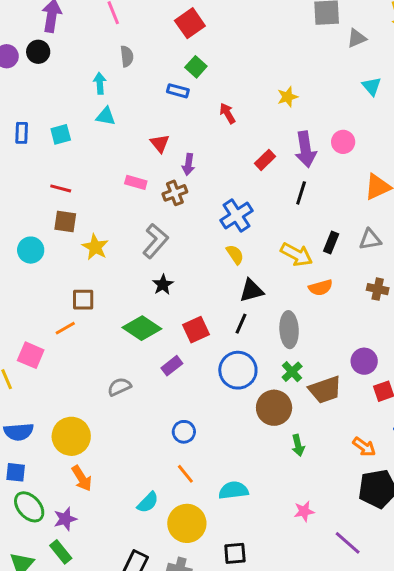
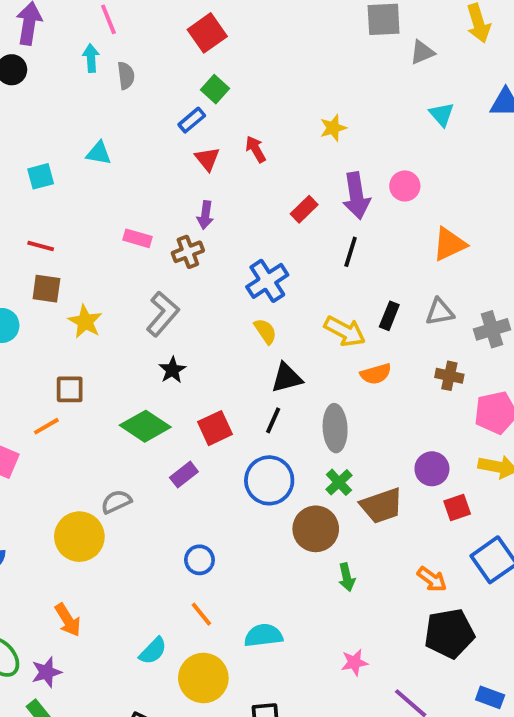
cyan arrow: (100, 83) -> (91, 58), moved
blue rectangle: (178, 91) -> (192, 120), turned -55
red triangle: (160, 143) -> (207, 159), moved
yellow circle: (71, 436) -> (79, 537), moved

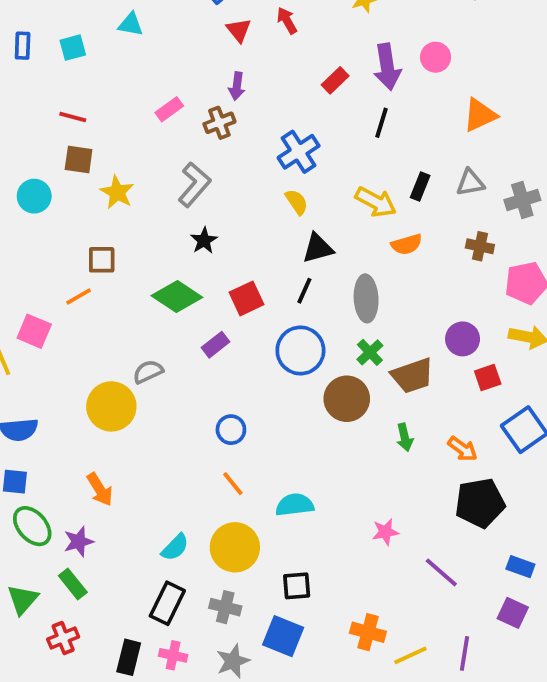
pink rectangle: (138, 238) -> (169, 109), turned -52
green arrow: (347, 577) -> (405, 437), moved
cyan semicircle: (153, 651) -> (175, 547), moved

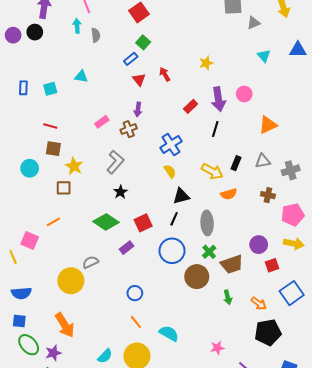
brown square: (102, 260) -> (64, 188), moved
orange arrow: (100, 489) -> (65, 325), size x1.4
cyan semicircle: (295, 505) -> (169, 333), turned 36

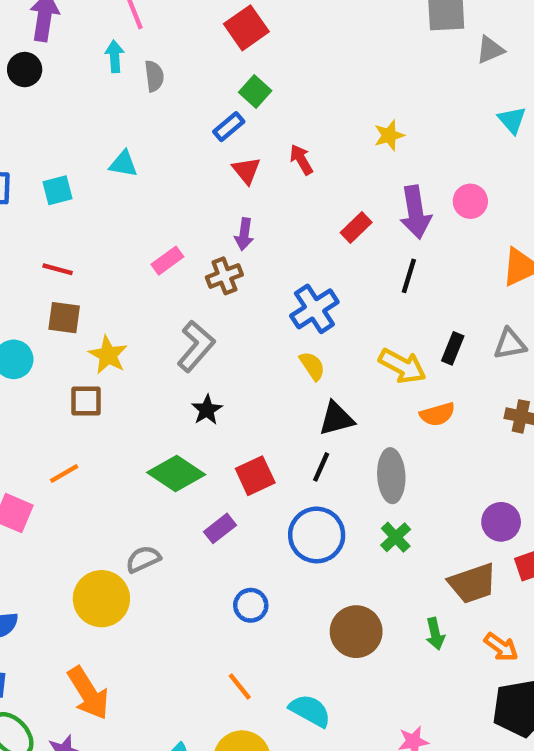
brown trapezoid: (232, 264) -> (473, 583), moved
brown circle: (197, 277) -> (356, 632), moved
blue circle: (135, 293) -> (251, 605), moved

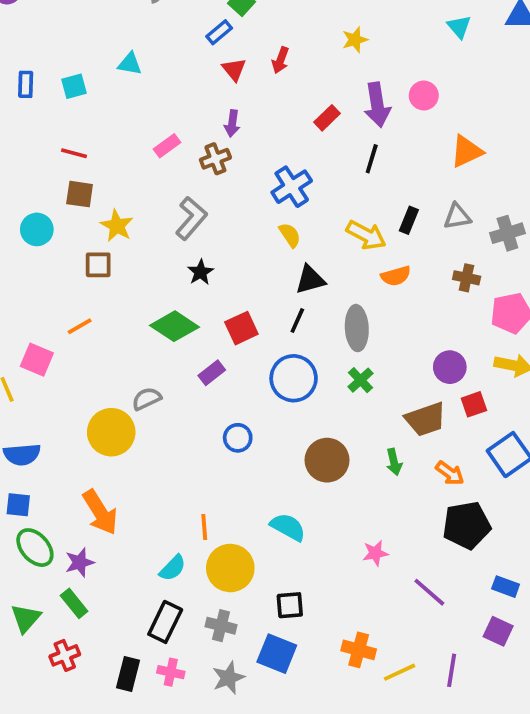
red arrow: (301, 160) -> (281, 60), turned -130
orange line: (240, 686) -> (204, 527), moved, turned 35

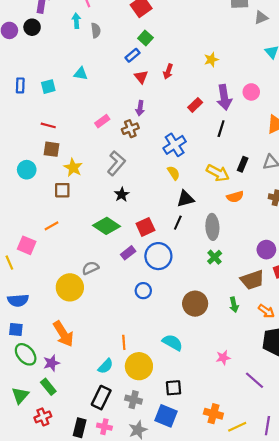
blue circle: (294, 378) -> (158, 256), moved

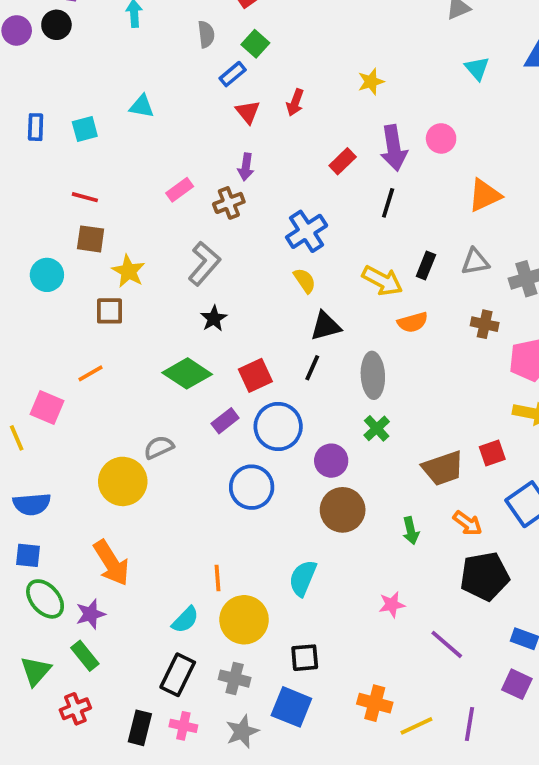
gray semicircle: (96, 30) -> (206, 34), moved
purple circle: (266, 250) -> (331, 461), moved
blue circle: (143, 291) -> (252, 487), size x1.5
green arrow: (234, 305) -> (411, 531), moved
cyan semicircle: (172, 342) -> (303, 578), turned -96

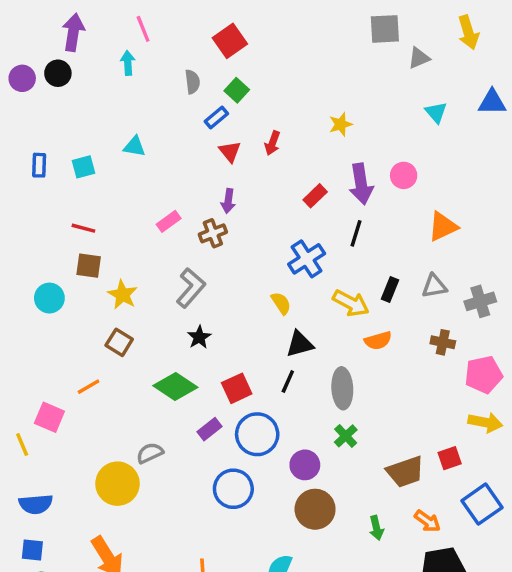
blue cross: (307, 231) -> (307, 259), moved
brown square: (109, 311) -> (119, 342), moved, turned 32

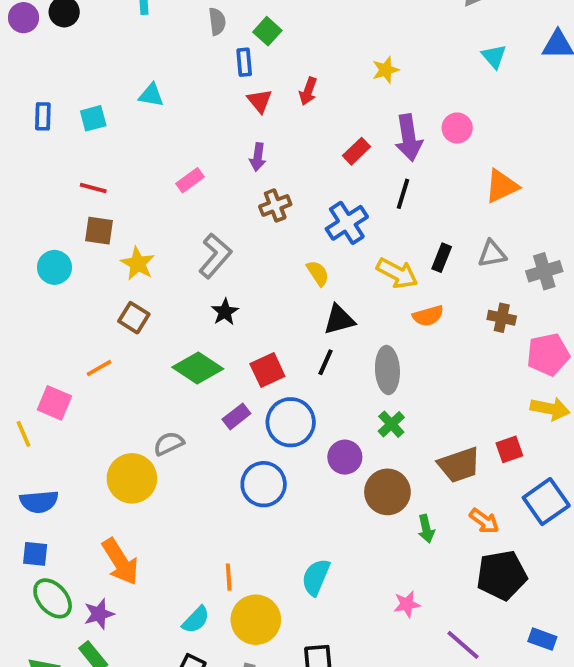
blue rectangle: (216, 118) -> (244, 62), turned -55
brown cross: (213, 233) -> (275, 205), moved
brown circle: (315, 509) -> (387, 492), moved

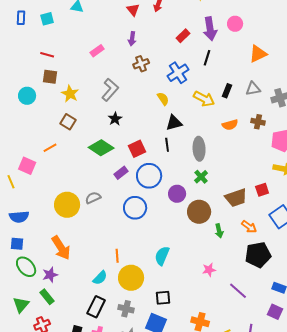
orange semicircle: (428, 316) -> (230, 125), moved
black line: (326, 362) -> (167, 145), turned -32
gray semicircle: (169, 444) -> (93, 198), moved

